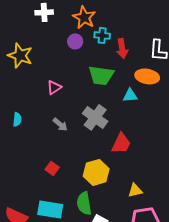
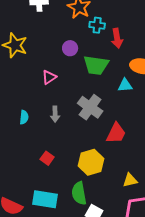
purple circle: (75, 41) -> (70, 48), moved
cyan semicircle: (17, 119) -> (24, 117), moved
gray arrow: (60, 124) -> (55, 114), turned 49

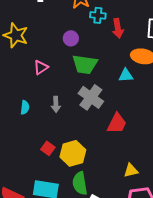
green trapezoid: (96, 65) -> (85, 64), moved
pink triangle: (49, 77) -> (41, 67), moved
yellow hexagon: (91, 162) -> (73, 153), moved

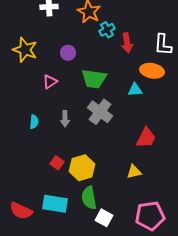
cyan cross: (98, 15) -> (107, 30), turned -35
purple circle: (71, 38) -> (68, 53), moved
red trapezoid: (117, 123) -> (146, 138), moved
yellow triangle: (131, 170) -> (134, 172), moved

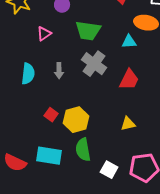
cyan semicircle: (34, 122) -> (28, 74), size x1.5
red trapezoid: (146, 138) -> (129, 80), moved
white square: (104, 218) -> (109, 170), moved

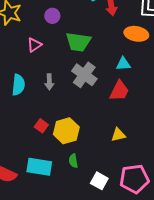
cyan triangle: (129, 42) -> (123, 64), moved
green semicircle: (83, 150) -> (73, 161), size x0.6

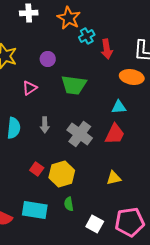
gray cross: (84, 75) -> (80, 134), moved

